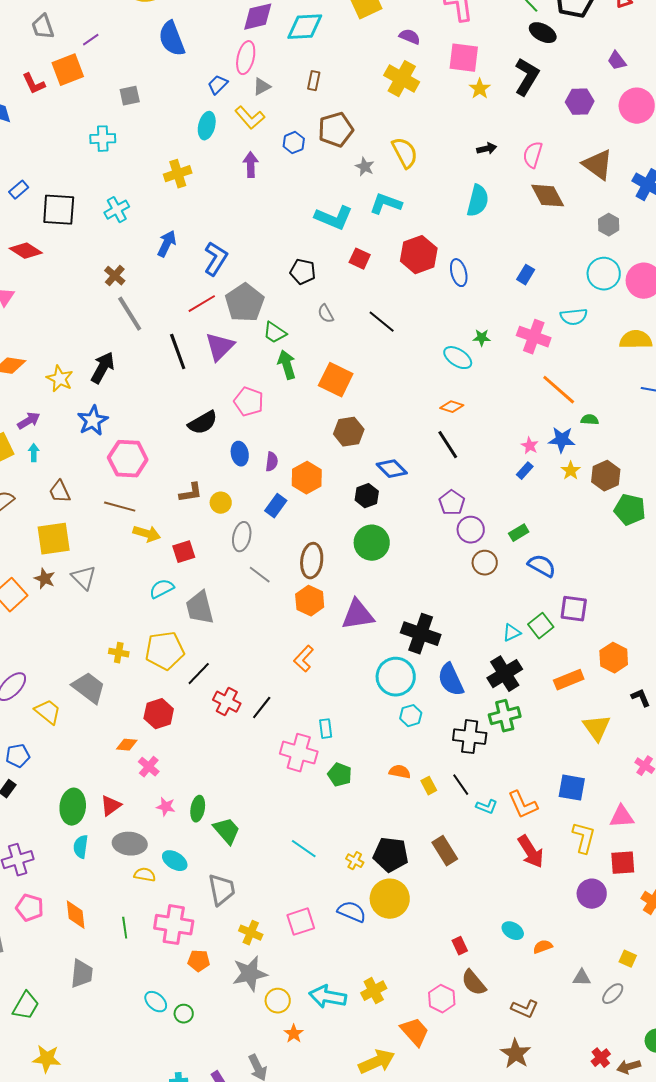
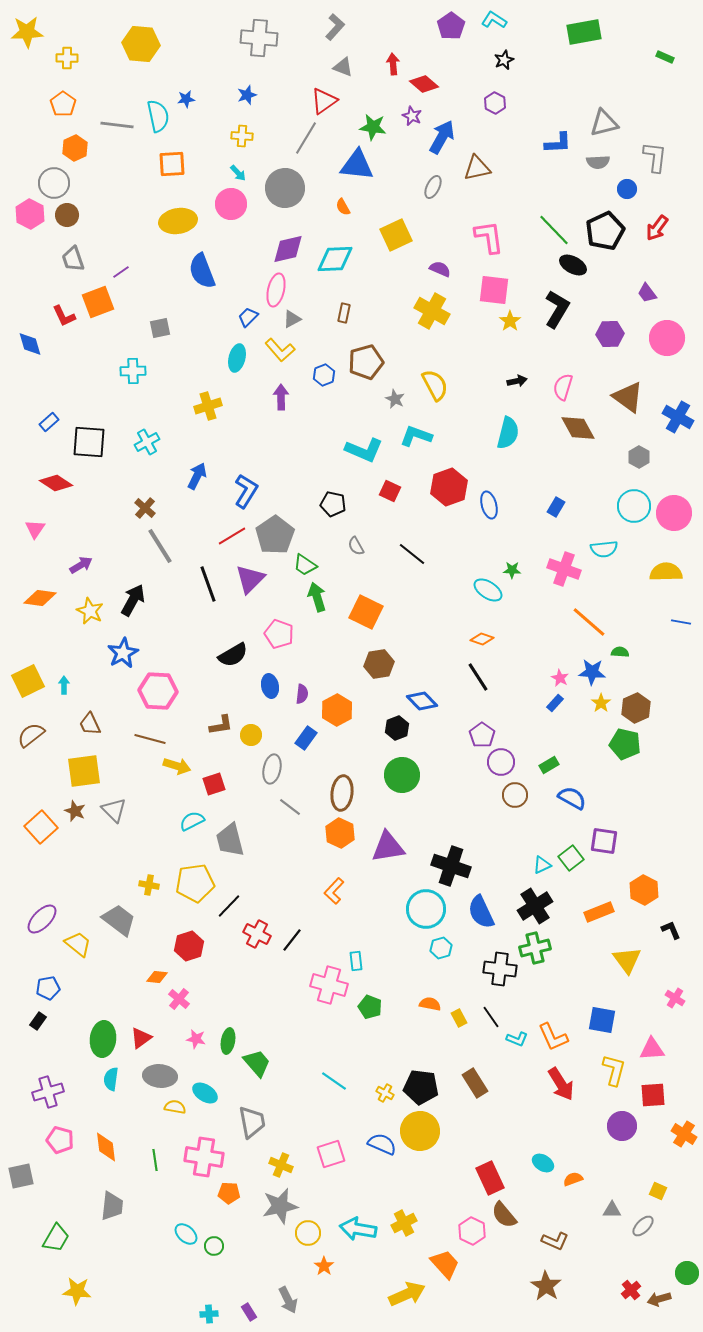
purple arrow: (29, 421) -> (81, 565), moved
green pentagon: (630, 510) -> (625, 744), moved
red rectangle: (460, 946) -> (490, 1178), size x1.8

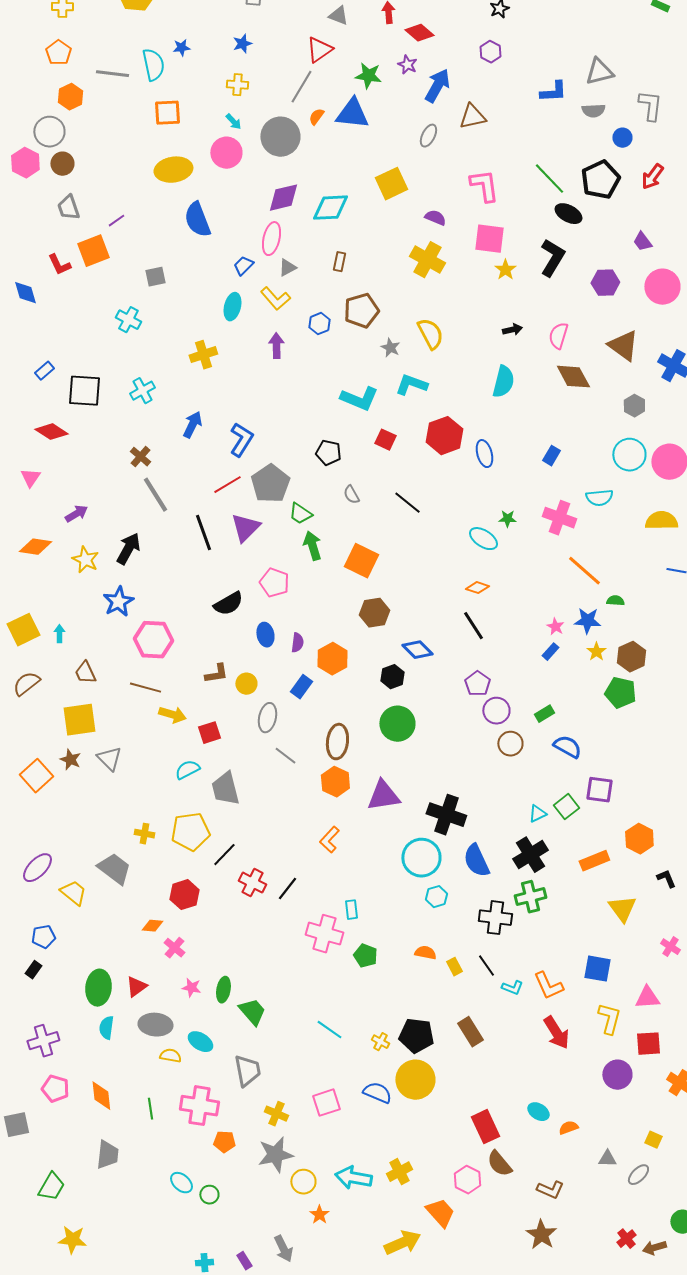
orange semicircle: (343, 207) -> (316, 117), moved, turned 66
cyan cross: (133, 371) -> (128, 320), turned 30

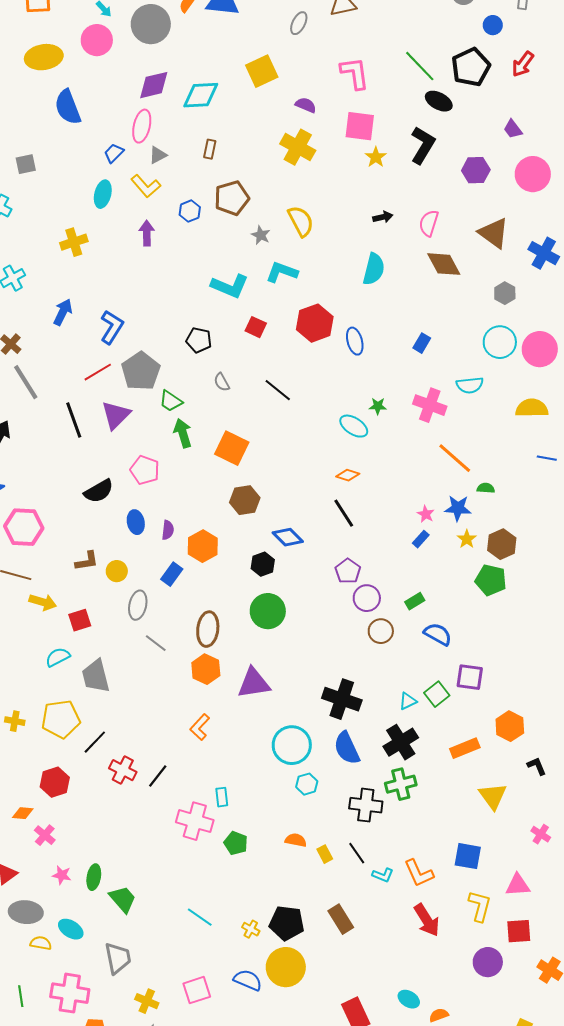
black cross: (446, 815) -> (342, 699), moved

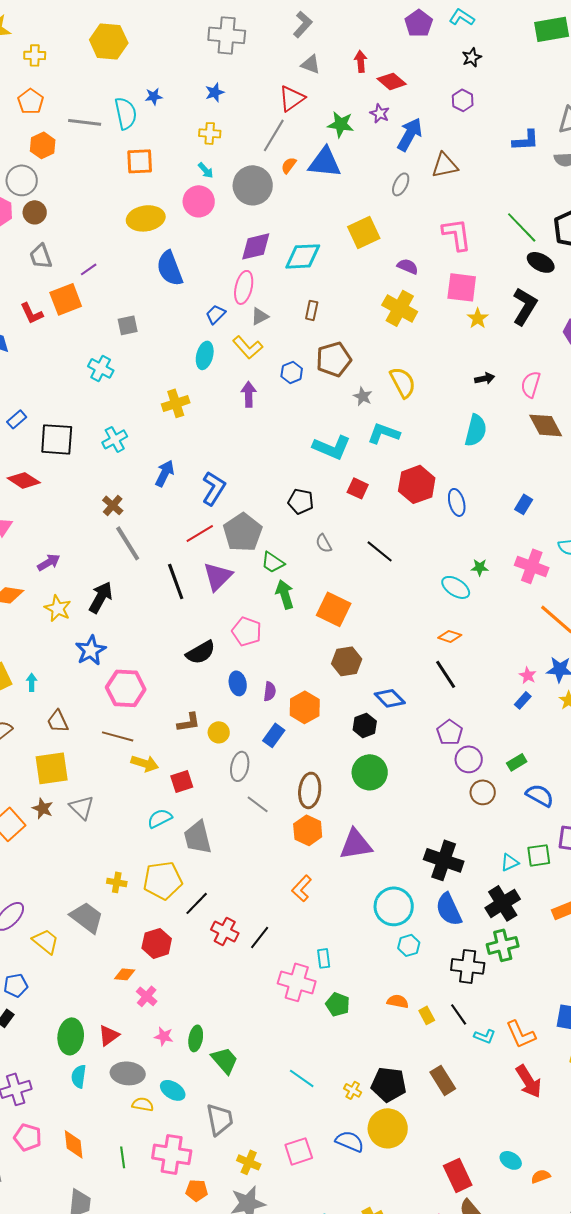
green square: (437, 694) -> (539, 855), turned 30

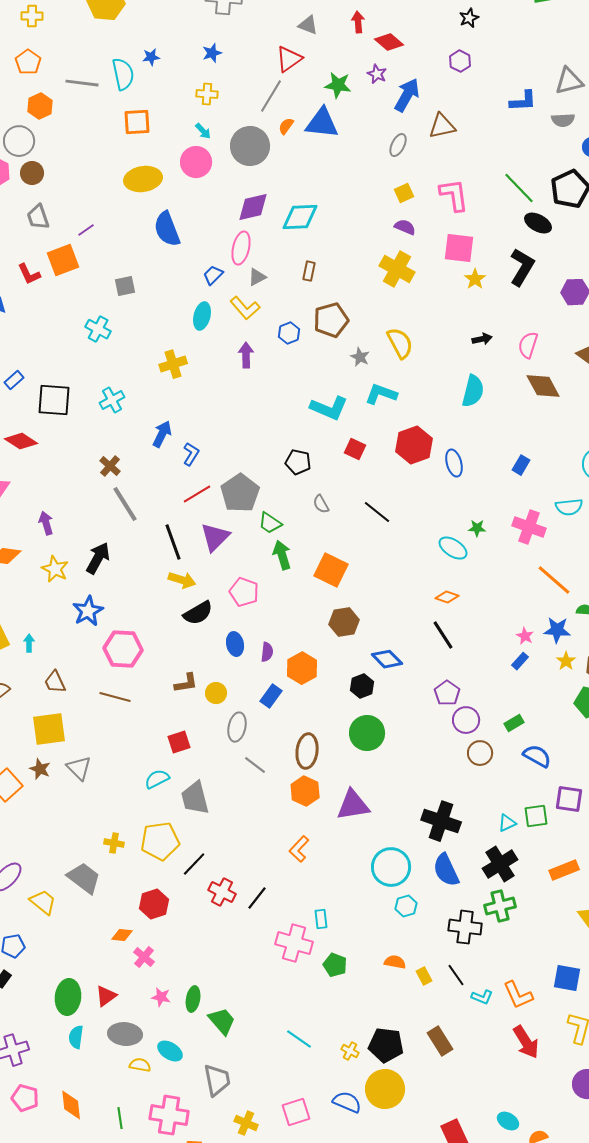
yellow square: (364, 232) -> (404, 193), moved, size x0.6
blue L-shape: (214, 488) -> (191, 454), moved, size x0.7
purple arrow: (49, 562) -> (46, 523), turned -75
yellow arrow: (145, 763) -> (182, 580), moved

